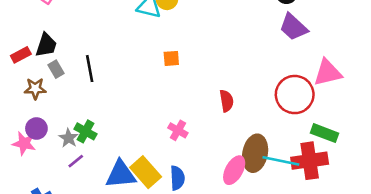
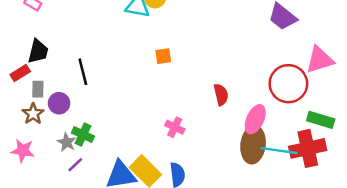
red rectangle: (21, 55) -> (20, 73), moved
gray rectangle: (56, 69) -> (38, 89), moved, turned 35
brown star: (35, 89) -> (33, 114), moved, turned -30
purple circle: (36, 128) -> (59, 103), moved
pink ellipse: (234, 170) -> (255, 119), moved

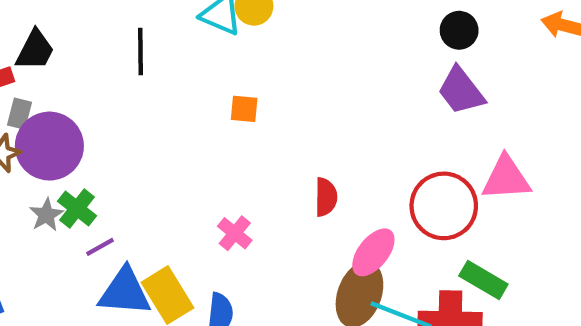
black line: (83, 72) -> (141, 52), moved
purple circle: (59, 103) -> (49, 146), size x1.8
purple line: (75, 165) -> (100, 247), moved

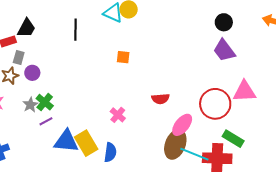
purple circle: (49, 146) -> (32, 73), size x0.5
red semicircle: (326, 197) -> (160, 99), turned 84
purple line: (100, 247) -> (46, 121), moved

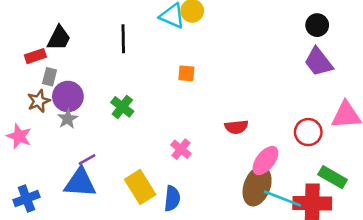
purple circle: (32, 73) -> (68, 96), size x1.5
green cross: (45, 102) -> (122, 107), moved
red circle: (215, 104) -> (308, 132), size x0.7
gray star: (30, 105) -> (68, 119), moved
blue triangle: (66, 141) -> (80, 183), moved

